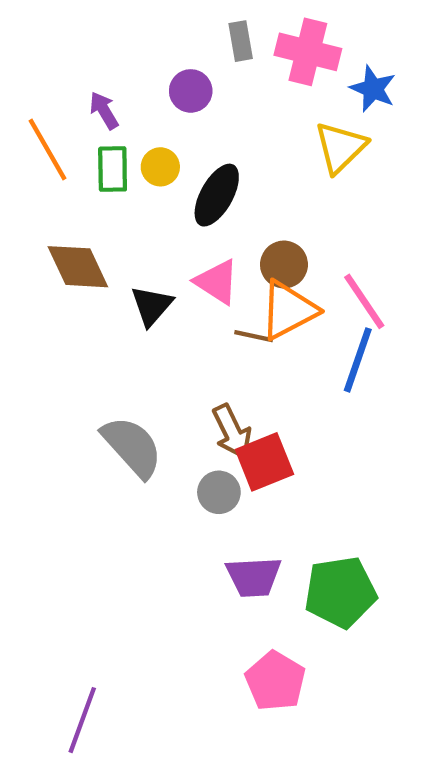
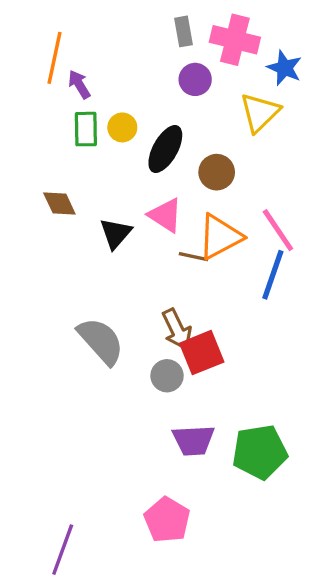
purple circle: (191, 91) -> (195, 79), moved
orange line: (48, 150) -> (54, 58), moved, turned 42
brown circle: (284, 264) -> (217, 172), moved
brown diamond: (78, 267) -> (59, 204), size x0.7
pink pentagon: (275, 681) -> (167, 520), moved

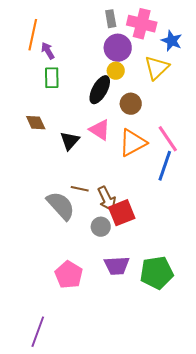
purple circle: (195, 79) -> (118, 48), size x1.4
yellow circle: (122, 127) -> (116, 71), moved
brown line: (193, 257) -> (80, 189), moved
pink pentagon: (167, 520) -> (69, 275), moved

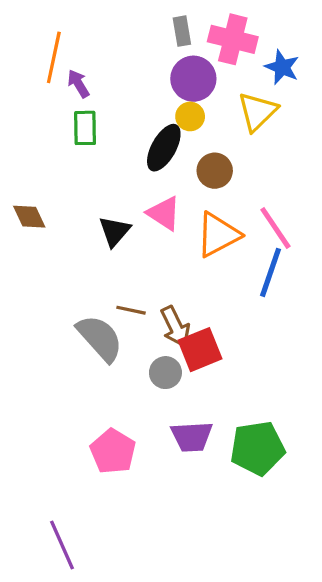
brown diamond: (36, 123) -> (29, 217), moved
purple line: (38, 332) -> (62, 545), turned -44

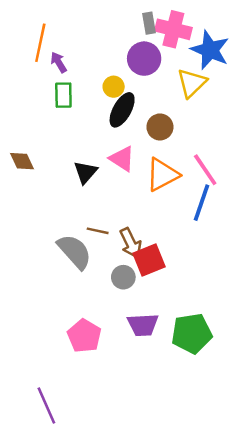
gray rectangle: (182, 31) -> (149, 23), moved
blue star: (282, 67) -> (210, 50), size x1.5
yellow circle: (190, 116) -> (114, 87), moved

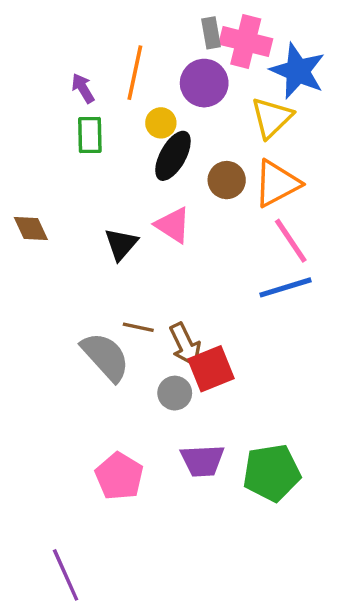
orange line: (40, 43) -> (135, 73), moved
orange triangle: (162, 175) -> (277, 183), moved
blue line: (201, 203) -> (286, 287), turned 54

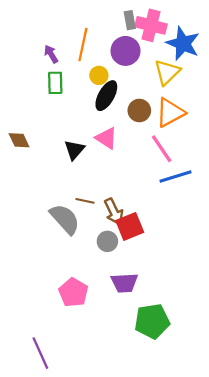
pink line: (291, 241) -> (162, 149), moved
green pentagon: (272, 473) -> (152, 321), moved

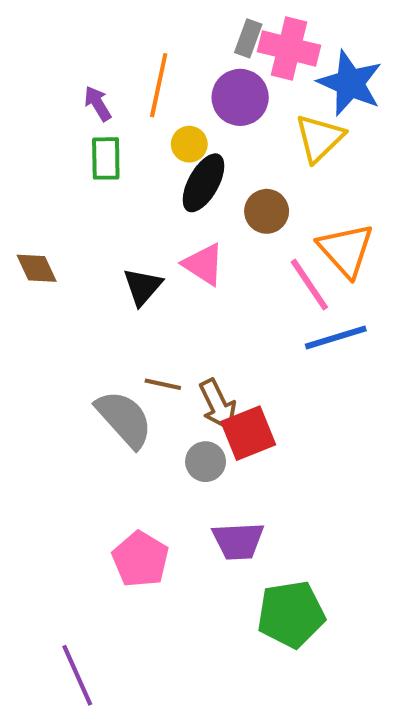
gray rectangle: (130, 20) -> (248, 38), turned 30
orange triangle: (170, 113) -> (346, 250), moved, turned -44

